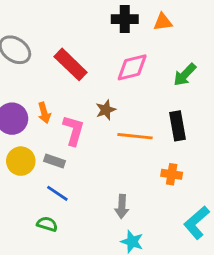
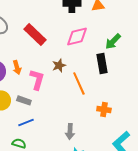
black rectangle: (177, 126) -> (102, 63), moved
orange line: (135, 136) -> (79, 83), turned 60
blue line: (57, 193) -> (26, 122), turned -56

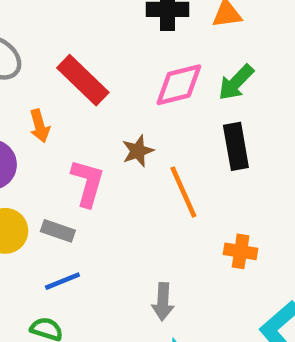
green arrow: (113, 41) -> (236, 82), moved
orange arrow: (17, 67) -> (40, 126), moved

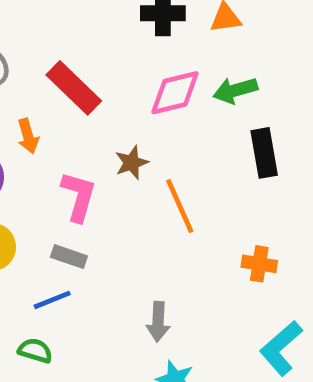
green arrow: (236, 82) -> (235, 90), turned 30
black rectangle: (236, 146) -> (264, 153), moved
gray rectangle: (58, 231) -> (69, 257), moved
orange cross: (241, 251) -> (259, 264), moved

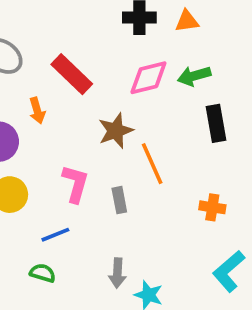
brown star: (132, 163) -> (116, 131), size x1.4
pink L-shape: (79, 196) -> (75, 184), moved
gray rectangle: (69, 257) -> (119, 200), moved, turned 60
gray arrow: (158, 322) -> (117, 273), moved

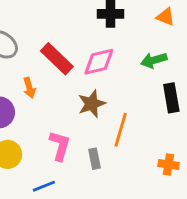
orange triangle: (187, 21) -> (166, 17), moved, turned 30
pink diamond: (148, 78) -> (99, 62), moved
orange line: (152, 164) -> (121, 130), turned 40

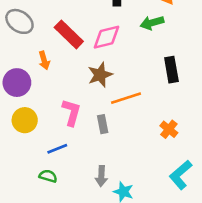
green arrow: (154, 60) -> (152, 23), moved
orange line: (121, 130) -> (126, 98), turned 56
orange cross: (168, 165) -> (169, 129), turned 30

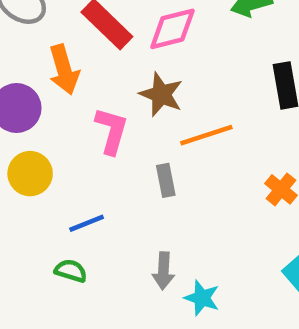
orange arrow: (44, 60) -> (64, 70), size x1.5
brown star: (100, 75) -> (161, 94), turned -30
pink L-shape: (71, 112) -> (111, 131), moved

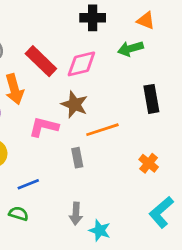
pink L-shape: (111, 131) -> (44, 127), turned -92

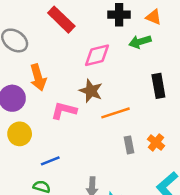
black cross: (93, 18) -> (119, 15), moved
red rectangle: (41, 61) -> (61, 20), moved
gray rectangle: (77, 158) -> (129, 145), moved

